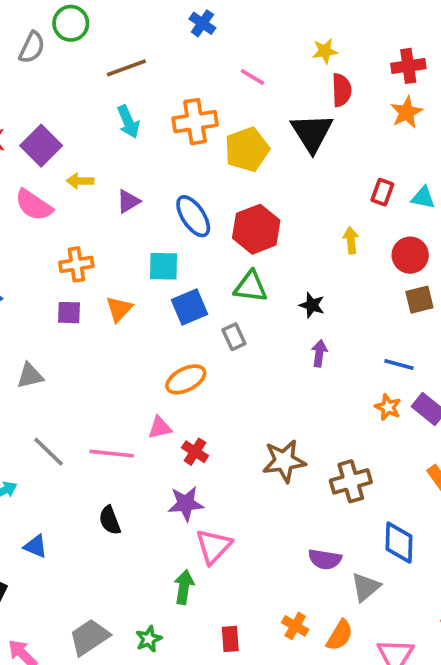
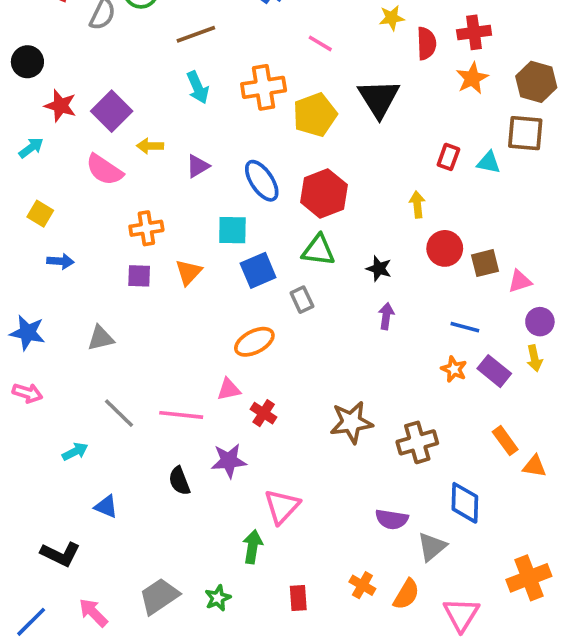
red semicircle: (342, 90) -> (426, 43), moved
red circle: (410, 255) -> (445, 248), moved
purple star: (186, 504) -> (229, 461), moved

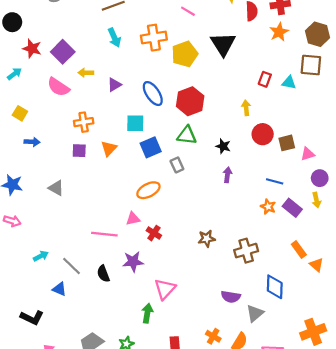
gray triangle: (101, 338) -> (56, 188), turned 42
gray line: (119, 413) -> (72, 266), moved
brown star: (351, 422) -> (207, 239), size x0.7
orange triangle: (534, 466) -> (316, 265), turned 32

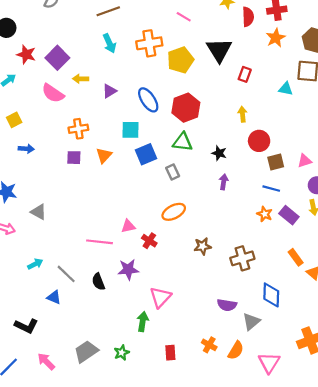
red rectangle: (265, 79) -> (245, 74), moved
yellow square: (20, 113) -> (14, 120), turned 32
brown square: (287, 143) -> (276, 162), moved
gray triangle: (56, 188) -> (38, 212), moved
orange ellipse: (148, 190) -> (174, 212), moved

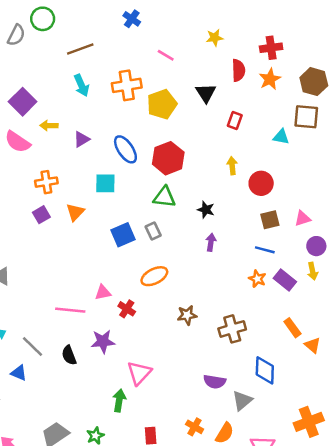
red semicircle: (248, 17) -> (238, 70), moved
black triangle: (219, 50) -> (206, 93), size x0.7
red circle: (259, 141) -> (261, 183), moved
blue square: (146, 154) -> (123, 235), moved
purple square: (74, 158) -> (41, 215), turned -32

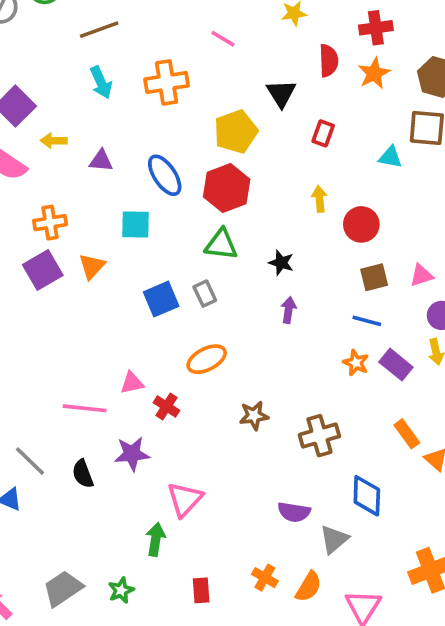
yellow pentagon: (162, 104) -> (236, 132), moved
purple triangle: (82, 139) -> (101, 161), turned 36
purple square: (41, 215) -> (43, 270), size x1.5

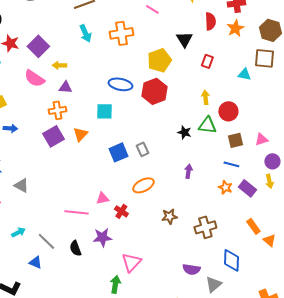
purple triangle: (101, 161) -> (65, 87), moved
blue ellipse: (165, 175) -> (120, 84), turned -45
green triangle: (221, 244) -> (207, 125), moved
purple arrow: (289, 310) -> (188, 171), moved

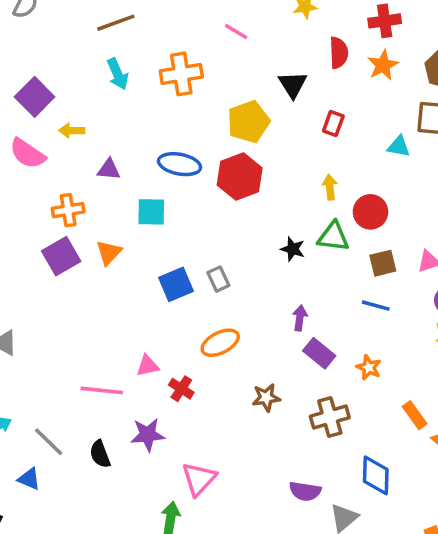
purple triangle: (65, 87) -> (109, 169), moved
orange star: (225, 187) -> (369, 367), moved
purple rectangle: (247, 188) -> (319, 353), moved

